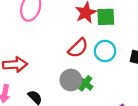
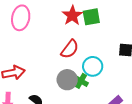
cyan circle: (105, 51) -> (93, 66), moved

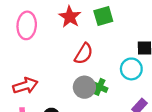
red star: (72, 15) -> (70, 17), moved
cyan circle: (93, 66) -> (131, 69), moved

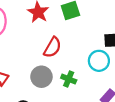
gray circle: (84, 87) -> (41, 77), moved

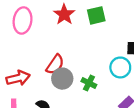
red semicircle: (52, 47) -> (55, 64), moved

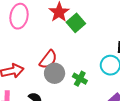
green square: (96, 15) -> (76, 23), moved, turned -30

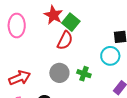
red semicircle: (48, 60) -> (65, 40), moved

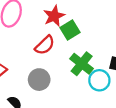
red semicircle: (65, 40) -> (45, 45), moved
green cross: (84, 74) -> (82, 64), moved, size x1.5

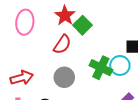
green cross: (82, 64) -> (101, 68), moved

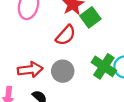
red arrow: (22, 78) -> (30, 70), moved

